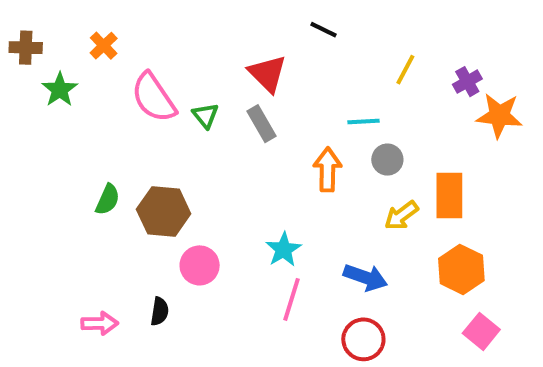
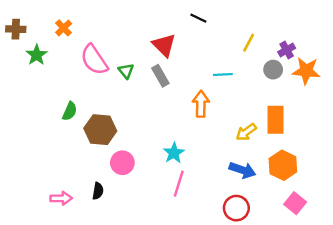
gray circle: (387, 160) -> (273, 70), moved
green semicircle: (108, 199) -> (70, 111), moved
blue arrow: (365, 277) -> (242, 170), moved
red circle: (363, 339) -> (236, 208), moved

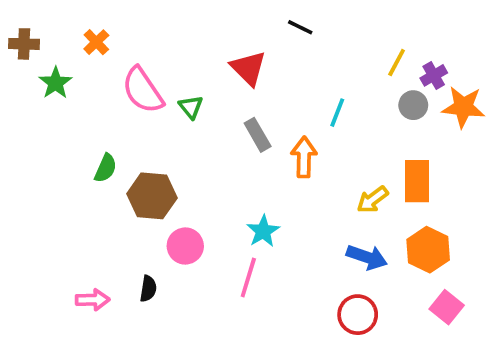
yellow line: (249, 43) -> (397, 62), moved
cyan line: (223, 75) -> (337, 113), turned -66
gray rectangle: (160, 76) -> (258, 135), moved
pink line: (179, 184) -> (248, 278), moved

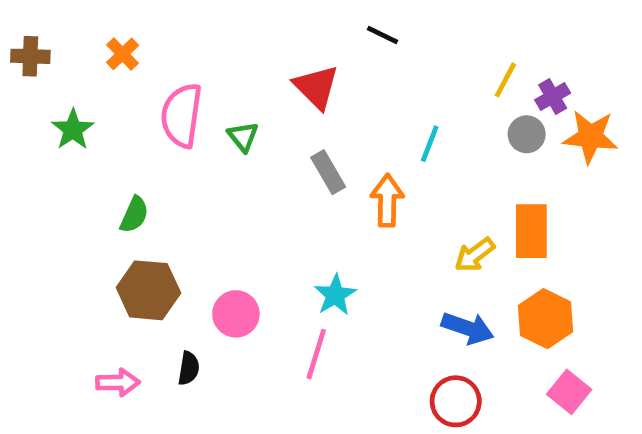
green star: (56, 83) -> (73, 130), moved
pink semicircle: (143, 90) -> (182, 115), turned 42
brown hexagon: (152, 196) -> (148, 290), moved

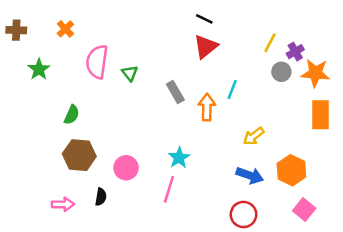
red triangle: (316, 87) -> (206, 47), moved, turned 36
cyan line: (430, 144) -> (232, 89), moved
orange rectangle: (531, 231) -> (321, 115), moved

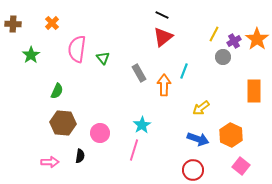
orange star: (315, 73) -> (257, 39), moved, turned 30

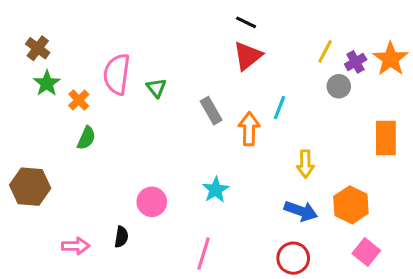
orange cross: (52, 23) -> (79, 100), moved
brown cross: (13, 24) -> (38, 48), moved, turned 35
yellow arrow: (201, 108) -> (305, 164), turned -54
brown hexagon: (63, 123) -> (30, 187), moved
pink line: (134, 150) -> (203, 254), moved

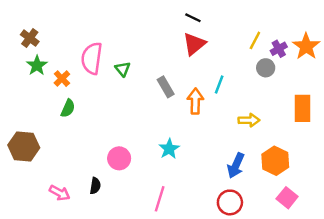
yellow arrow: (305, 164) -> (249, 120), moved, turned -90
blue arrow: (301, 211) -> (236, 165), turned 95
pink arrow: (76, 246) -> (60, 193), turned 30

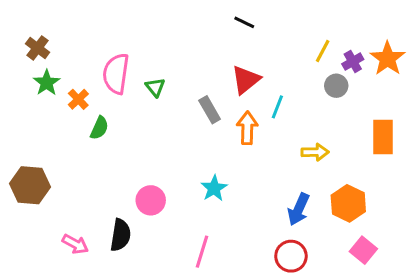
red triangle: (194, 44) -> (246, 80), moved
green semicircle: (68, 108) -> (99, 128), moved
black semicircle: (95, 186) -> (121, 235), size x1.5

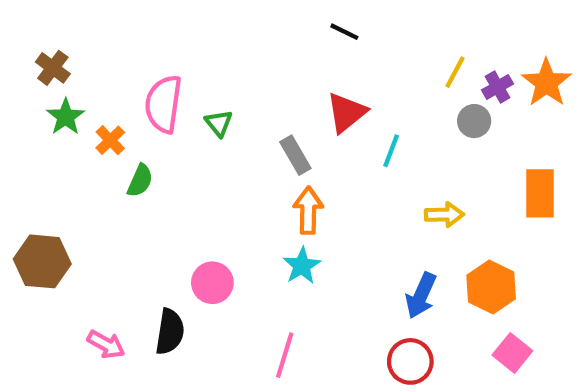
orange arrow: (247, 128) -> (308, 210), moved

